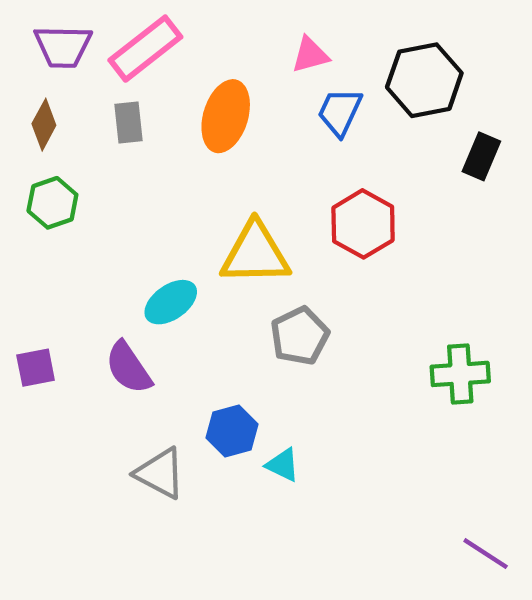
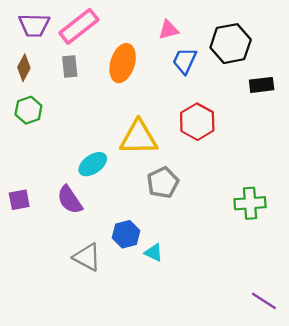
black rectangle: (481, 156) -> (262, 85), turned 60

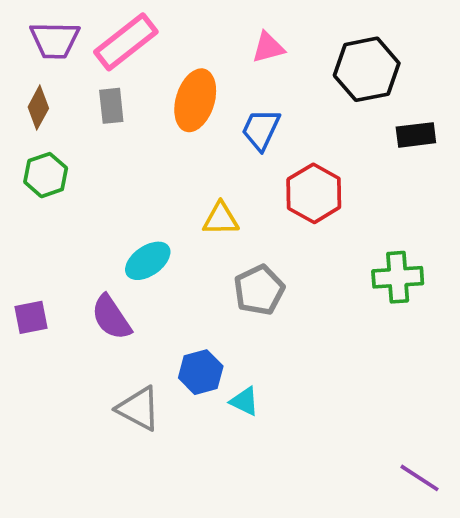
blue trapezoid: (185, 61) -> (261, 129), moved
yellow triangle: (139, 138) -> (221, 219), size x0.6
green cross: (250, 203) -> (398, 277), moved

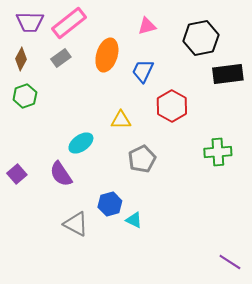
gray rectangle: (111, 106) -> (61, 58), turned 60
black rectangle: (416, 135) -> (228, 74), size x1.4
purple square: (31, 317) -> (17, 174), turned -30

